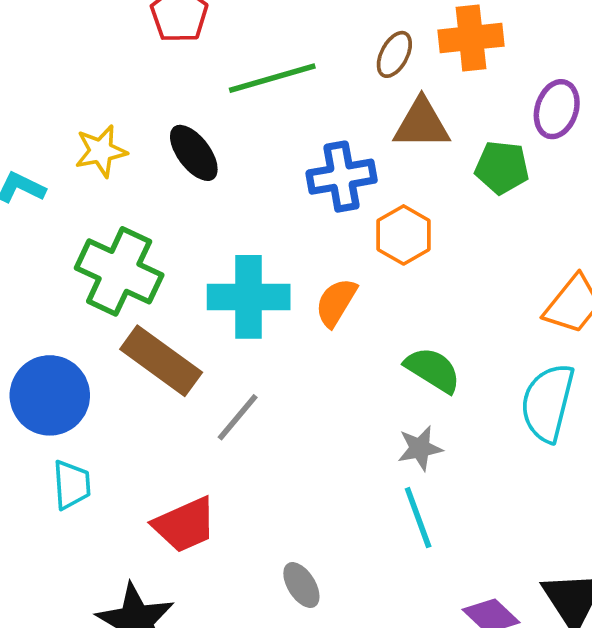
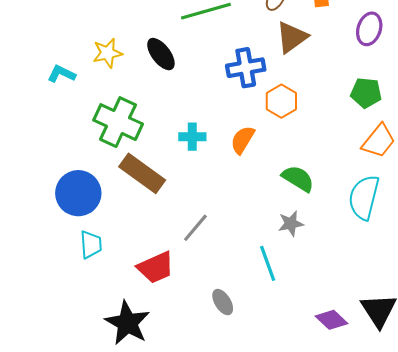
brown triangle: (422, 124) -> (292, 37), turned -36
green pentagon: (502, 167) -> (366, 93), moved
cyan cross: (249, 297) -> (192, 137), size x0.6
gray line: (238, 417) -> (195, 228), moved
cyan line: (418, 518) -> (268, 263), moved

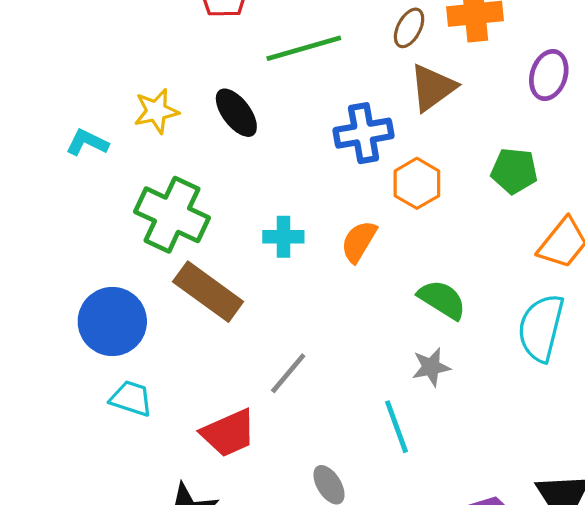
green pentagon: (366, 93) -> (514, 171), moved
cyan trapezoid: (91, 244) -> (131, 398), turned -68

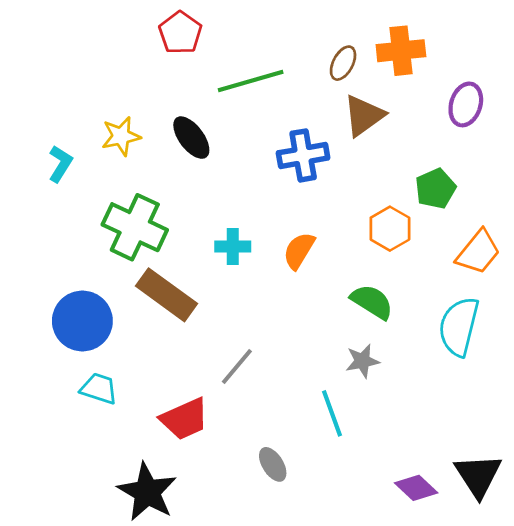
cyan L-shape: (87, 143) -> (60, 164), turned 96
green pentagon: (514, 171) -> (435, 189), turned -30
orange hexagon: (417, 183) -> (390, 229), moved

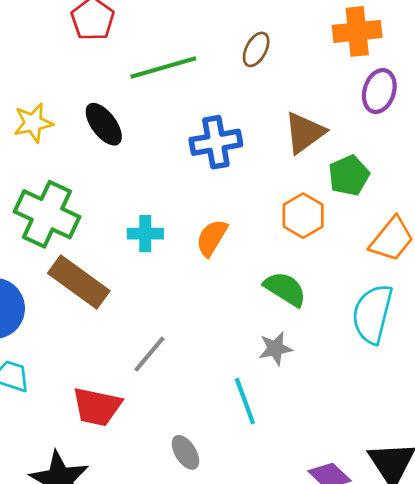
orange cross: (401, 51) -> (357, 31), moved
brown triangle: (364, 115) -> (305, 133), moved
red trapezoid: (184, 419) -> (97, 407), turned 36

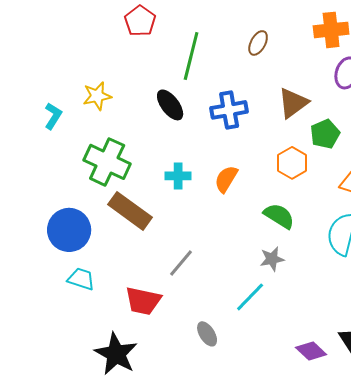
green line: (163, 67) -> (191, 56), turned -60
black ellipse: (104, 124) -> (170, 105), moved
cyan line: (245, 401) -> (250, 297), turned 64

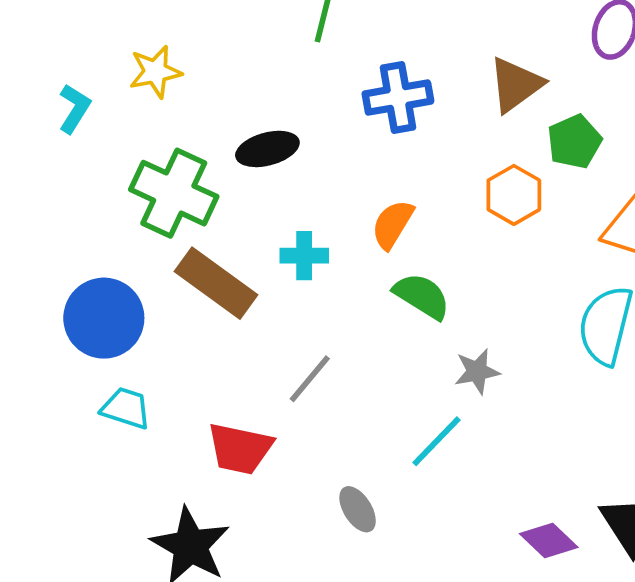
black ellipse: (170, 105) -> (267, 149), moved, turned -68
cyan cross: (178, 176) -> (304, 256), moved
green semicircle: (279, 216) -> (422, 296), moved

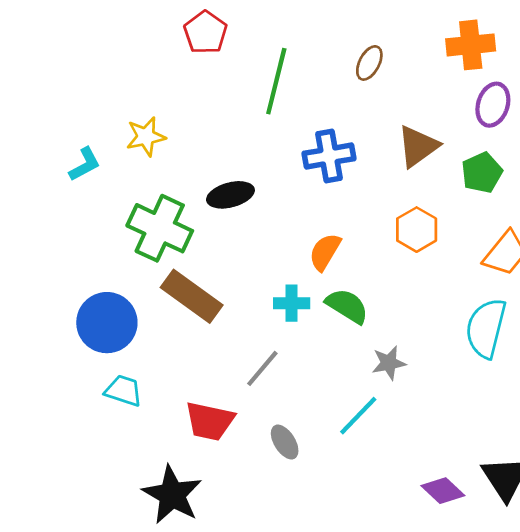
cyan L-shape: (74, 109) -> (85, 164), turned 30
green pentagon: (574, 142) -> (482, 173), moved
cyan cross: (304, 256) -> (292, 303), moved
gray ellipse: (358, 509) -> (285, 442), moved

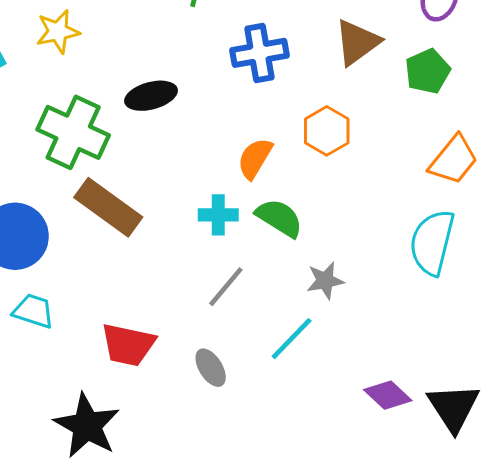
orange hexagon: (417, 230) -> (327, 131), moved
gray line: (262, 368) -> (226, 287), moved
purple diamond: (443, 491) -> (388, 395), moved

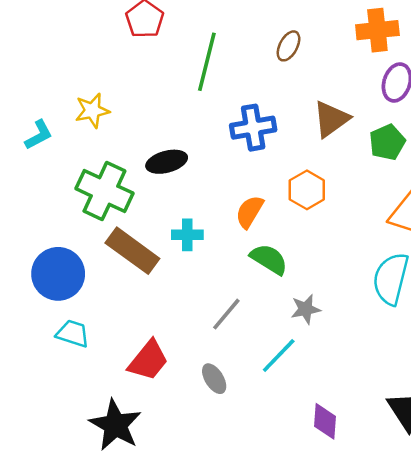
cyan cross: (218, 215) -> (187, 235), moved
red trapezoid: (128, 345) -> (148, 360), turned -63
purple diamond: (388, 395) -> (325, 421), moved, turned 51

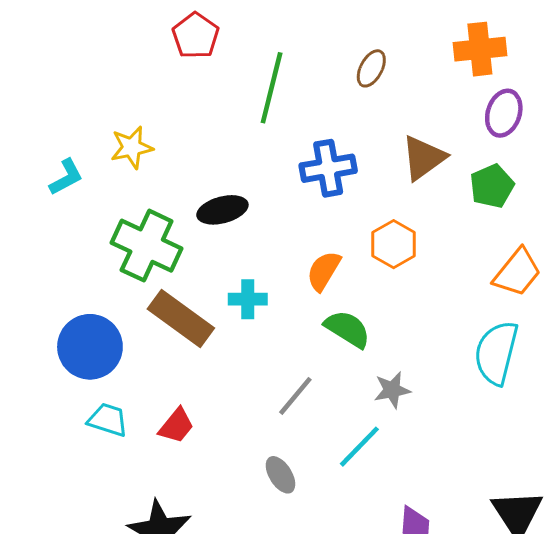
red trapezoid: (148, 360) -> (176, 426), moved, size x0.7

